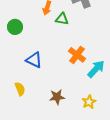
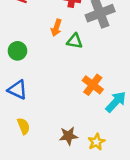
blue triangle: (34, 60) -> (17, 90), moved
yellow star: (89, 102) -> (96, 142), moved

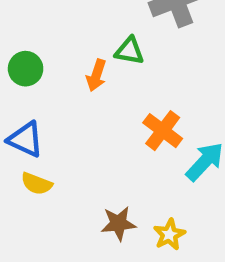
orange arrow: (56, 28) -> (96, 75), moved
yellow semicircle: (24, 126) -> (37, 184), moved, turned 133

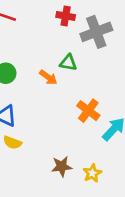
orange arrow: (96, 75) -> (48, 77), turned -72

